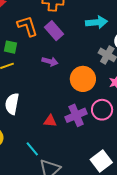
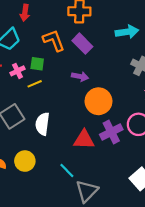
orange circle: (83, 79) -> (98, 101), moved
red triangle: (50, 121) -> (84, 140), size x1.5

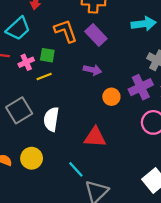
orange circle: (98, 101) -> (111, 97), size x0.6
purple cross: (111, 132) -> (141, 87), moved

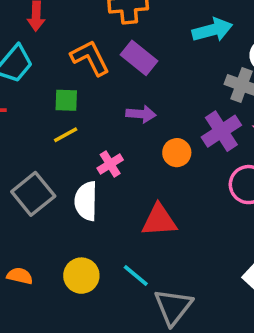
pink cross: (26, 62) -> (110, 164), moved
yellow circle: (32, 158) -> (81, 276), moved

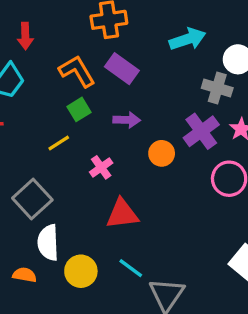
green square: (66, 100) -> (79, 109), moved, turned -30
white semicircle: (86, 201) -> (48, 243), moved
red triangle: (159, 220) -> (122, 214), moved

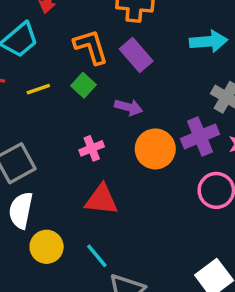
green square: (79, 109) -> (84, 85), turned -30
yellow line: (59, 143) -> (38, 89), moved
orange circle: (162, 153) -> (155, 149), size x1.5

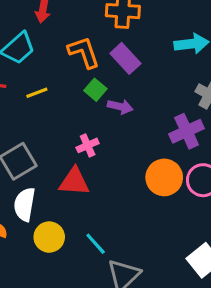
green square: (84, 85) -> (95, 90), moved
orange circle: (155, 149) -> (164, 177), moved
red triangle: (101, 200) -> (74, 182), moved

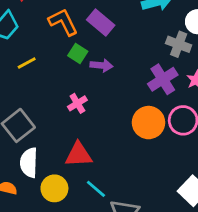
red triangle: (74, 182) -> (79, 155), moved

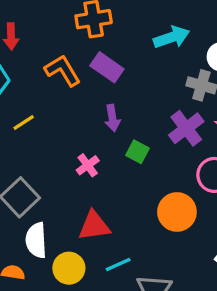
green square: (78, 54) -> (137, 152), moved
purple arrow: (102, 65) -> (112, 118), turned 80
orange circle: (149, 123) -> (177, 212), moved
cyan line: (96, 189) -> (118, 265), turned -60

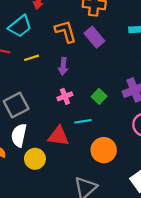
purple arrow: (112, 118) -> (63, 66), moved
orange circle: (177, 212) -> (104, 150), moved
cyan line: (118, 265) -> (83, 121), moved

